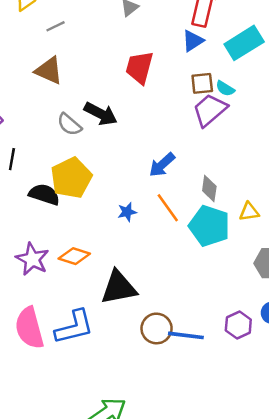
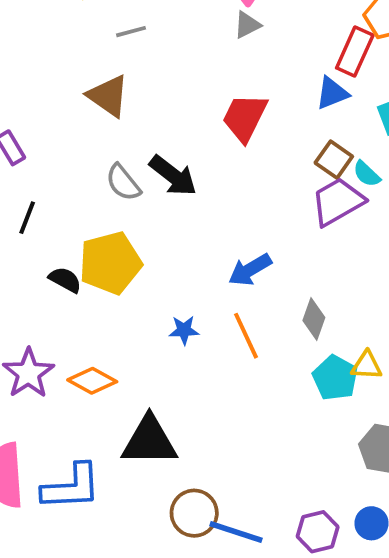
brown square: (202, 83) -> (334, 160), turned 30
black semicircle: (44, 194) -> (65, 280), size x0.7
cyan pentagon: (209, 226) -> (335, 378), moved, size x0.7

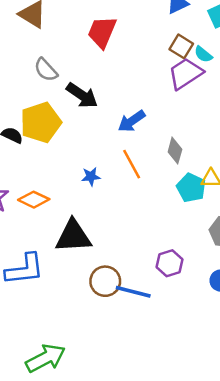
red trapezoid: (245, 118) -> (102, 32), moved
black arrow: (173, 176) -> (82, 95), moved
blue star: (184, 330) -> (91, 177), moved
purple hexagon: (318, 532) -> (170, 263), moved

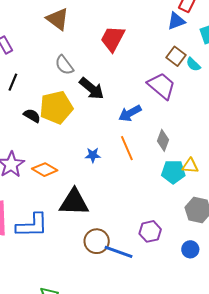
purple trapezoid: (186, 74) -> (161, 86), moved, turned 68
cyan pentagon: (191, 188) -> (173, 172), turned -30

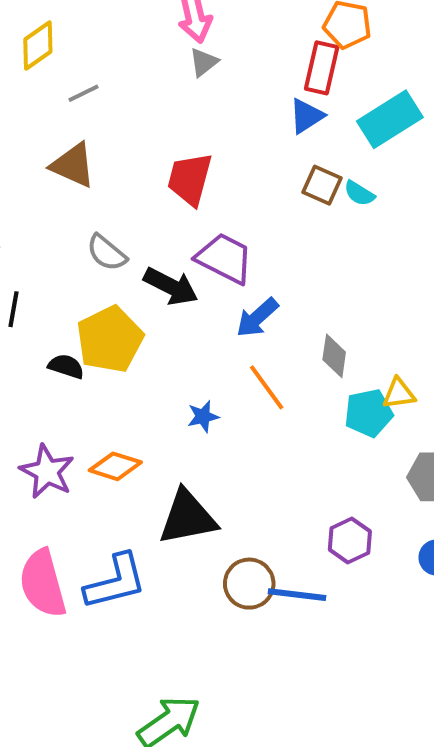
purple trapezoid: (161, 86) -> (225, 258), moved

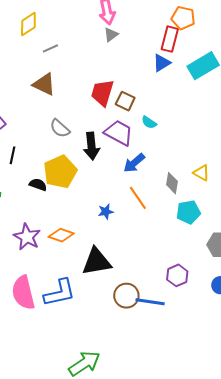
brown square: (322, 185) -> (125, 101), moved
cyan semicircle: (359, 193) -> (149, 122), moved
black arrow: (171, 286) -> (91, 146), turned 56
yellow triangle: (399, 394) -> (201, 173), moved, turned 36

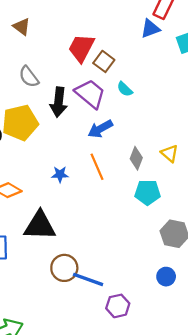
brown triangle: (44, 84) -> (22, 27), size x0.7
purple hexagon: (177, 275) -> (118, 306), moved

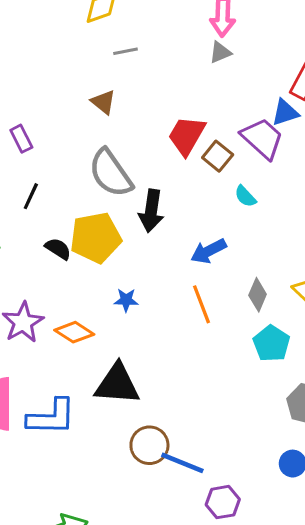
gray semicircle: (29, 77) -> (111, 173), size x1.6
purple trapezoid: (90, 94) -> (262, 138), moved
blue star: (60, 174) -> (126, 300), moved
cyan pentagon: (148, 192) -> (271, 344), turned 30

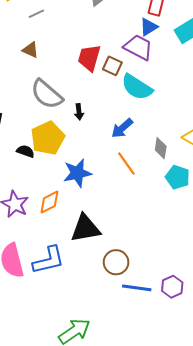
cyan semicircle: (245, 196) -> (137, 87), size x2.0
black arrow: (151, 211) -> (79, 112), size x0.6
blue star: (126, 300) -> (77, 173), size x1.8
orange diamond: (74, 332) -> (49, 202), turned -45
blue line: (182, 463) -> (137, 288), moved

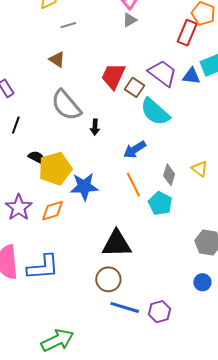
blue triangle: (149, 27) -> (191, 76), moved, turned 30
yellow pentagon: (48, 138) -> (55, 169), moved
cyan pentagon: (178, 177) -> (160, 203), moved
black triangle: (85, 228) -> (117, 244), moved

